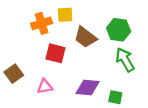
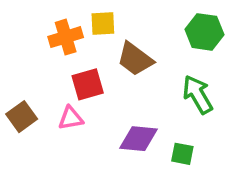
green hexagon: (119, 30) -> (204, 32), moved
red square: (55, 53) -> (88, 84), turned -30
pink triangle: (45, 86) -> (71, 118), moved

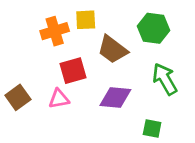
green hexagon: (204, 32) -> (153, 28), moved
purple diamond: (138, 139) -> (115, 97), moved

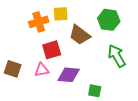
brown square: (18, 97) -> (13, 69), turned -36
purple diamond: (115, 97) -> (69, 75), moved
green square: (152, 128) -> (95, 91), moved

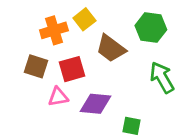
yellow square: (61, 14) -> (84, 19), turned -35
brown square: (13, 69) -> (36, 66), moved

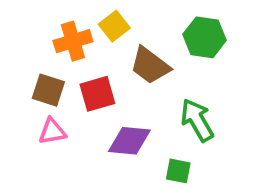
green arrow: (162, 77) -> (197, 120), moved
pink triangle: (58, 97) -> (52, 131), moved

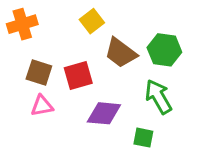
green hexagon: (205, 37) -> (164, 50), moved
orange cross: (73, 41) -> (22, 24), moved

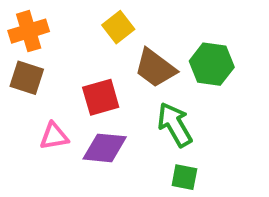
brown square: (39, 73) -> (27, 78), moved
green arrow: (158, 97) -> (175, 125), moved
purple diamond: (104, 113) -> (105, 148), moved

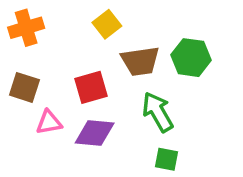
brown trapezoid: (155, 68) -> (140, 61), turned -45
brown square: (27, 78) -> (24, 87), moved

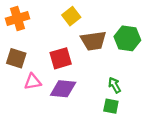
green arrow: (158, 112) -> (115, 85), moved, size x0.6

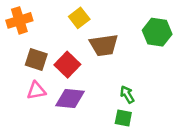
green hexagon: (127, 38) -> (157, 32), moved
brown square: (16, 58) -> (36, 59), moved
red square: (61, 58) -> (67, 65), turned -30

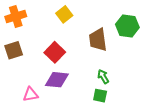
brown trapezoid: (104, 45) -> (98, 40), moved, turned 90
brown square: (36, 59) -> (14, 50), moved, turned -36
pink triangle: (36, 91) -> (30, 94), moved

